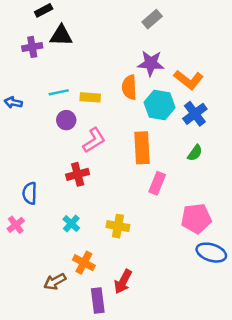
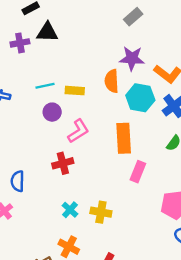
cyan cross: (71, 224) -> (70, 210), moved

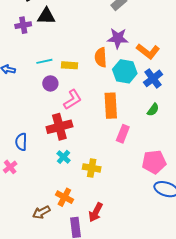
red cross: (63, 163) -> (59, 127), size x1.4
cyan cross: (70, 210) -> (63, 157), moved

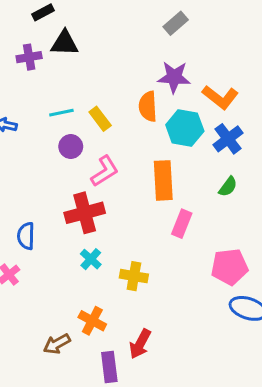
yellow rectangle: (69, 65) -> (100, 119), turned 49

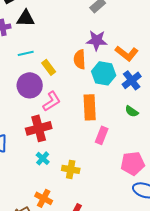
cyan line: (61, 113) -> (26, 53), moved
purple circle: (71, 147) -> (30, 85), size x1.6
green semicircle: (228, 187) -> (132, 111), turned 88

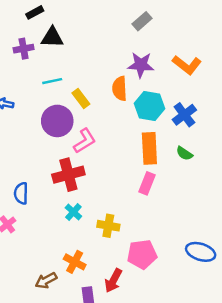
orange L-shape: (127, 53) -> (187, 65), moved
orange rectangle: (90, 107) -> (149, 148), moved
pink pentagon: (133, 163) -> (142, 254), moved

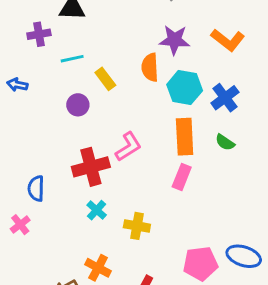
purple cross: (24, 49) -> (39, 34), moved
purple circle: (57, 121) -> (78, 105), size x0.6
pink L-shape: (85, 141) -> (128, 147), moved
pink pentagon: (142, 254) -> (200, 263), moved

